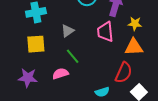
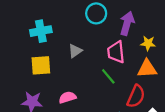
green line: (73, 56) -> (108, 76), moved

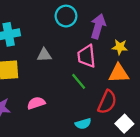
gray triangle: (75, 51) -> (44, 55), turned 32

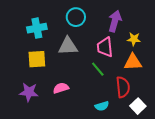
cyan circle: (66, 16) -> (76, 17), moved
gray triangle: (44, 55) -> (68, 46), size x1.5
red semicircle: (107, 102) -> (123, 87), turned -30

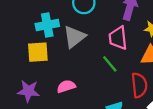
cyan cross: (37, 28) -> (47, 25), moved
gray triangle: (68, 46) -> (74, 37), turned -35

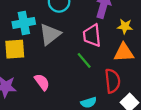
pink semicircle: (66, 86) -> (42, 82), turned 72

